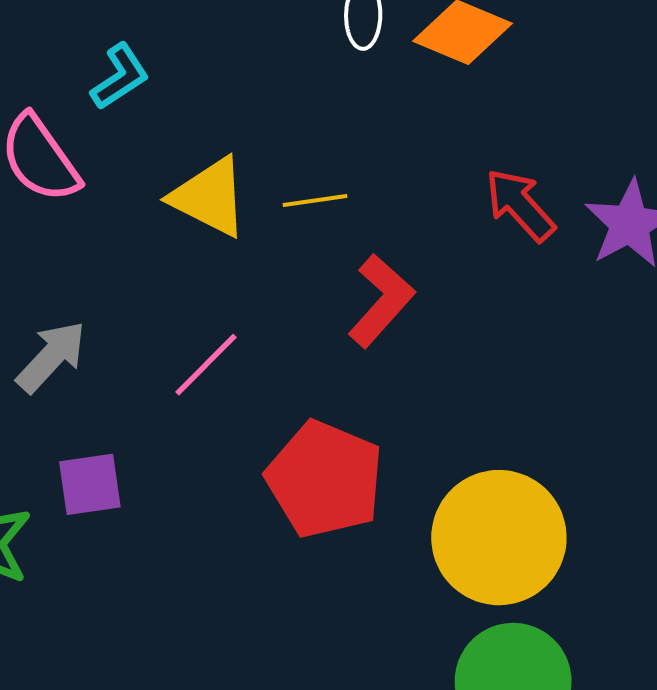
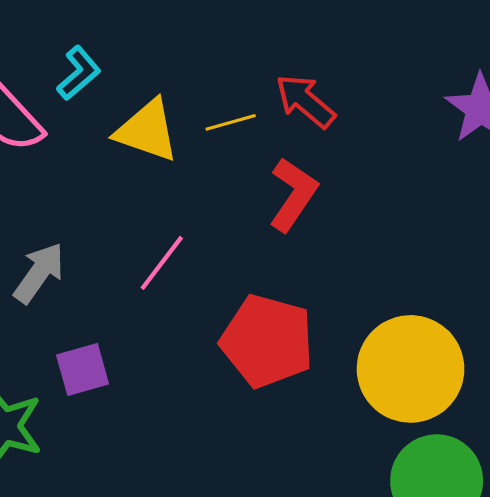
cyan L-shape: (120, 77) -> (79, 73), moved
red arrow: (520, 205) -> (305, 101), moved

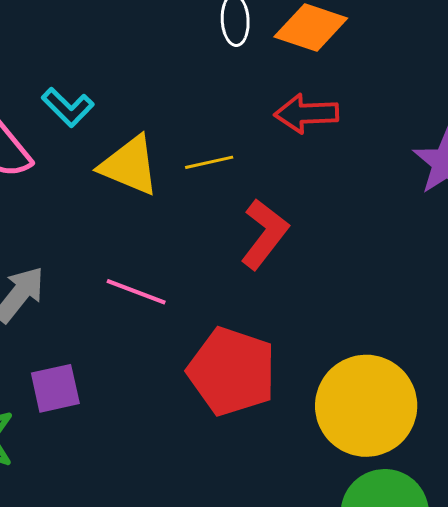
cyan L-shape: (79, 73) -> (68, 107), turned 82
red arrow: (305, 101) -> (306, 114), moved, turned -46
pink line: (162, 263) -> (136, 292), turned 70

